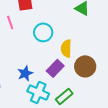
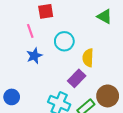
brown circle: (85, 66) -> (108, 96), moved
blue star: (25, 73) -> (34, 56), moved

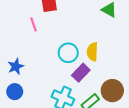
cyan circle: (64, 41) -> (68, 53), moved
blue star: (34, 56) -> (16, 66), moved

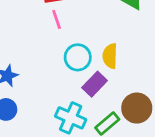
pink line: (34, 24) -> (57, 19), moved

